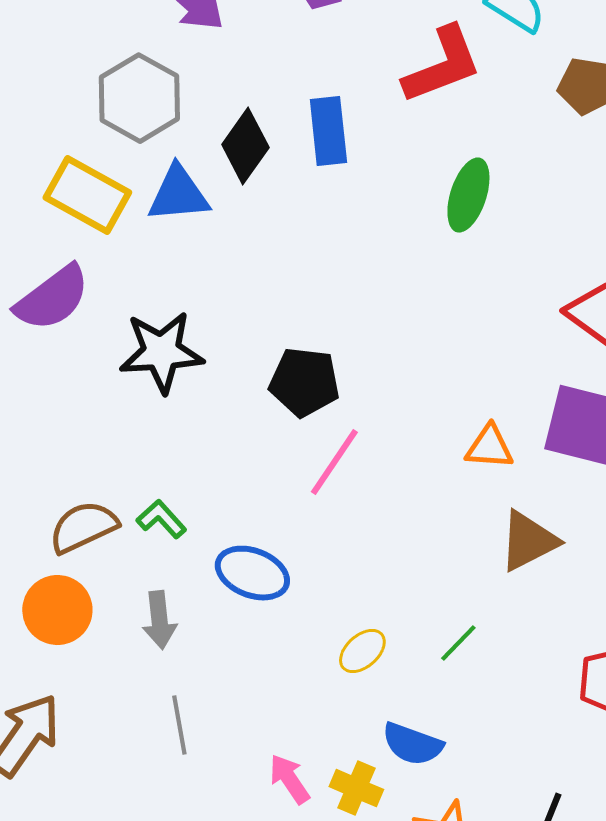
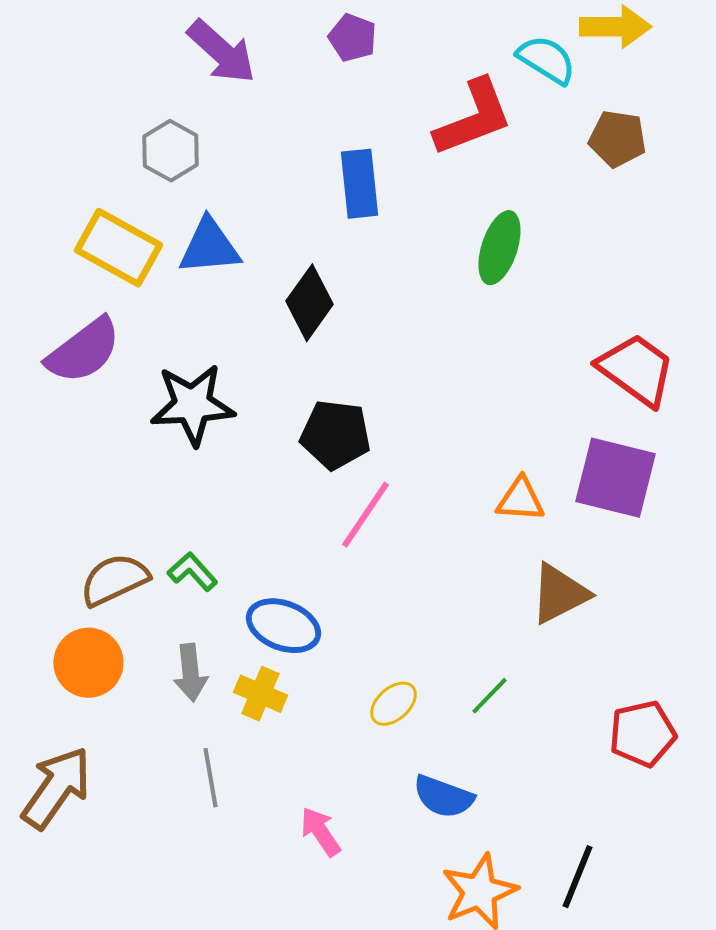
gray hexagon: (139, 98) -> (170, 151), size x0.7
black diamond: (245, 146) -> (309, 303), moved
yellow cross: (356, 788) -> (260, 694), moved

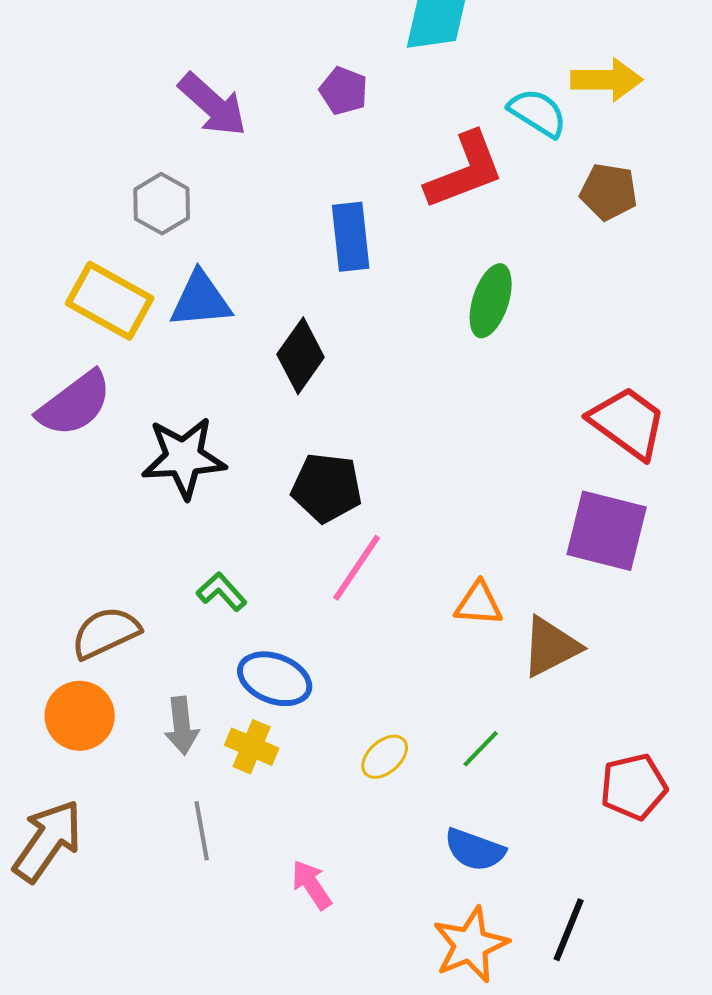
orange triangle: (520, 500) -> (479, 604), moved
green L-shape: (192, 572) -> (222, 592), moved
blue semicircle: (443, 797) -> (475, 850), moved

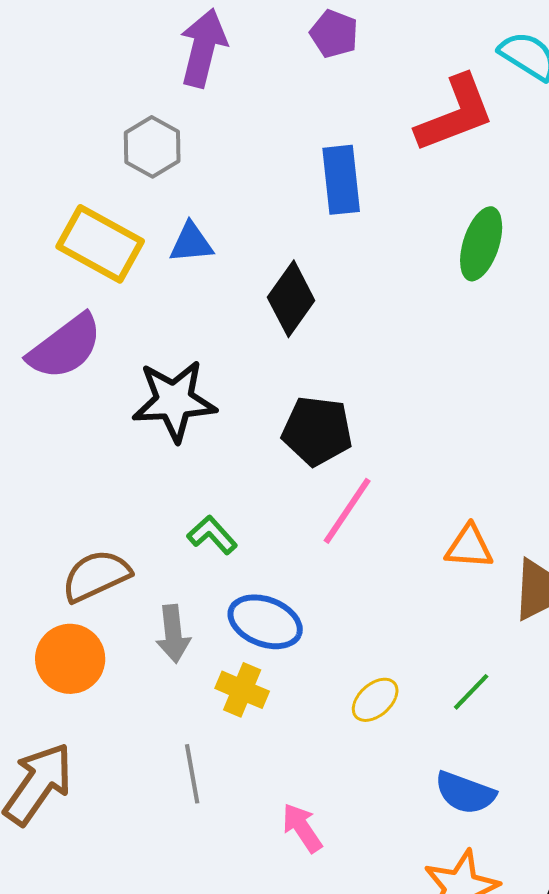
purple arrow: (213, 105) -> (203, 48), turned -118
blue triangle: (201, 300) -> (191, 243), size x0.7
gray arrow: (182, 726) -> (173, 634), moved

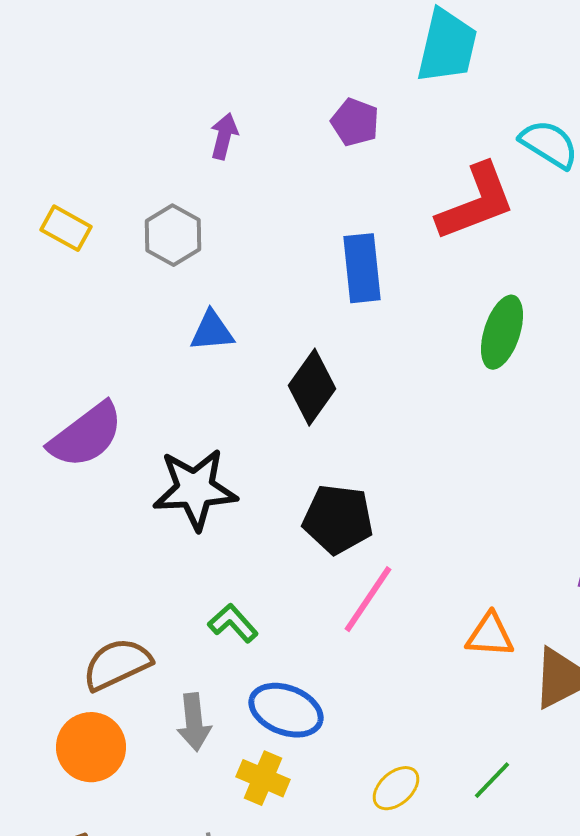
purple arrow: (203, 48) -> (224, 136), size x0.6
yellow rectangle: (100, 244) -> (66, 228), moved, size x0.6

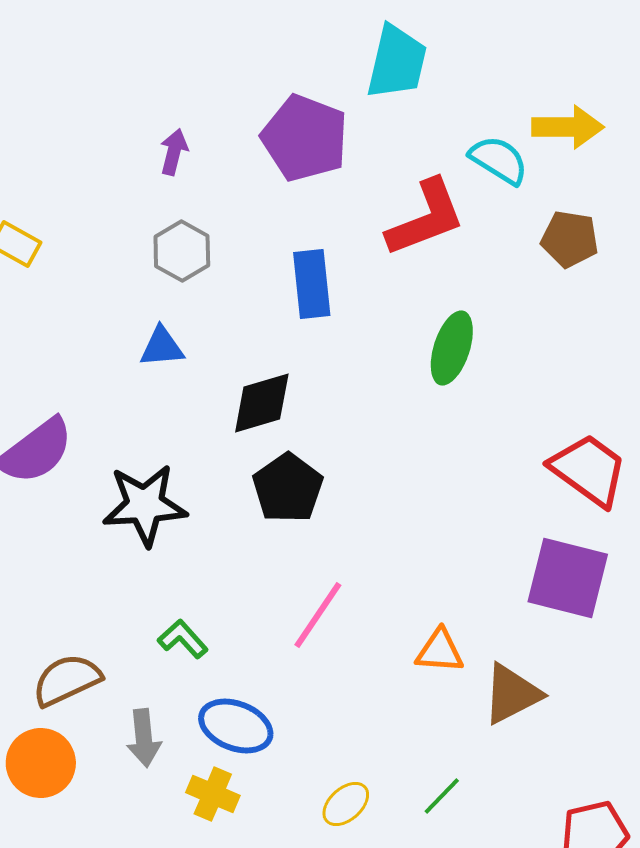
purple pentagon: (355, 122) -> (305, 138), size x1.8
gray hexagon: (173, 235) -> (182, 251), moved
black diamond: (312, 387) -> (262, 403), turned 38
black pentagon: (338, 519) -> (288, 488), moved, turned 30

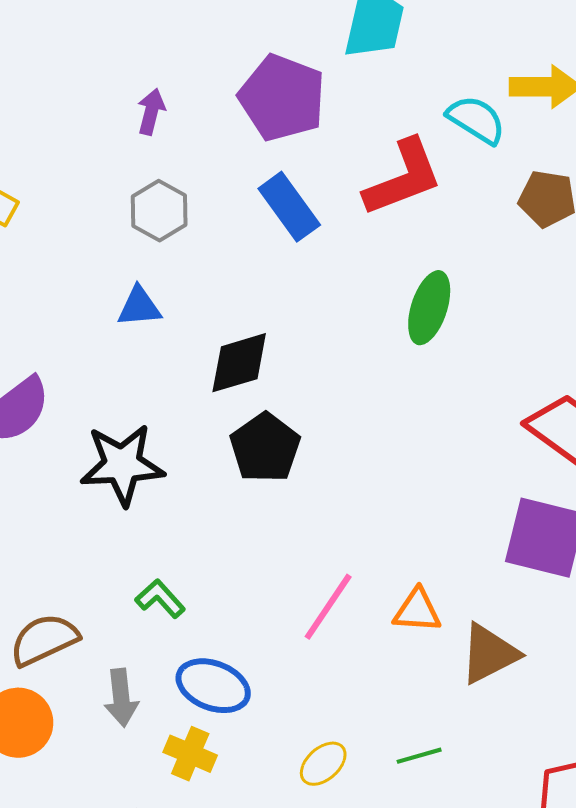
blue rectangle: (312, 284) -> (289, 207), moved, turned -30
pink line: (318, 615) -> (328, 607), moved
green line: (442, 796) -> (419, 756), turned 30

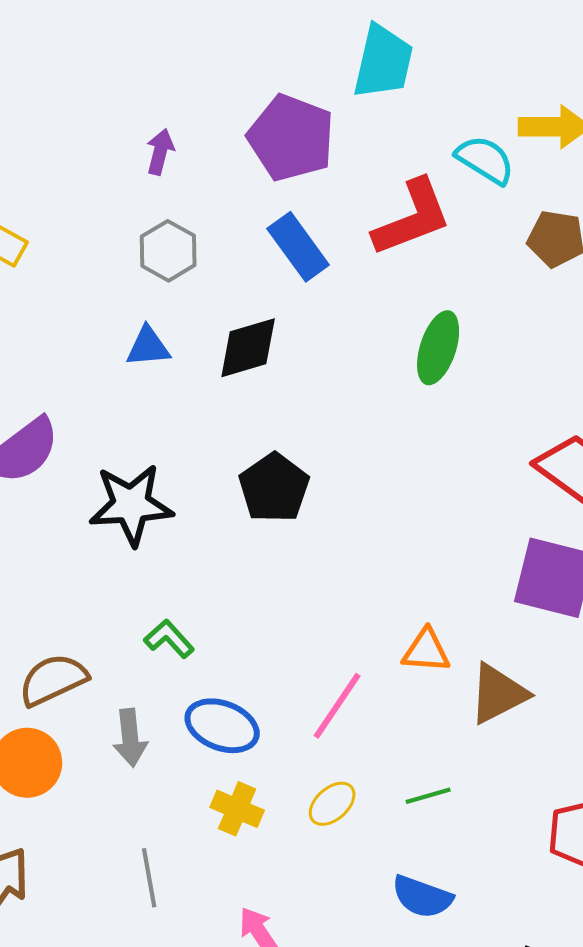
black diamond: (239, 363) -> (248, 348), moved
pink line: (328, 607) -> (337, 706), moved
yellow cross: (190, 754) -> (237, 809), moved

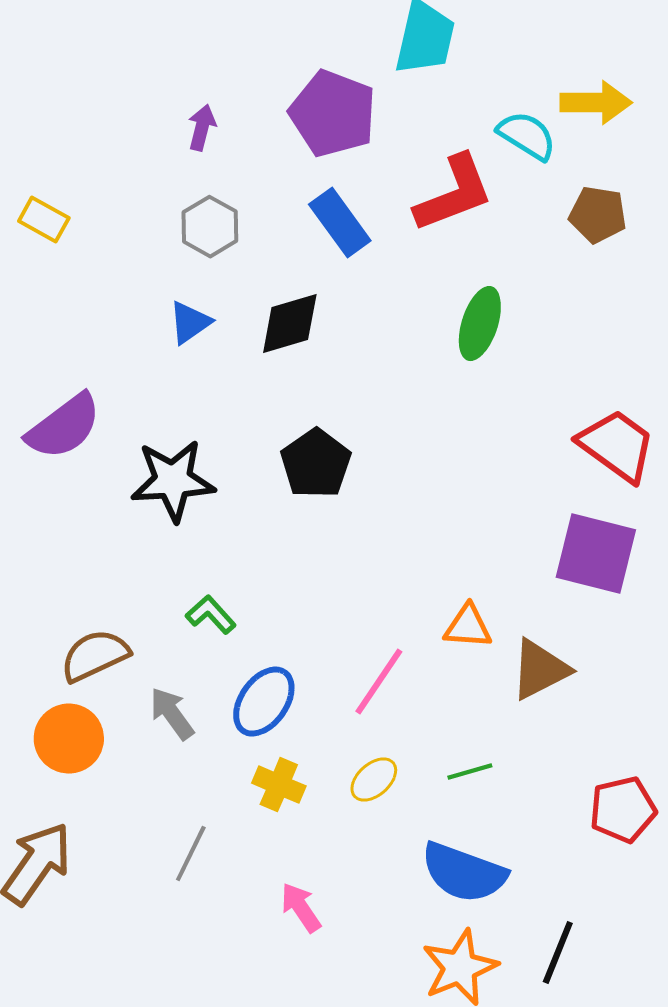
blue triangle: (148, 347) -> (190, 323), turned -30
blue ellipse: (222, 726) -> (264, 702), turned -76
gray arrow: (130, 738) -> (172, 714), turned 150
gray line: (149, 878) -> (191, 854), turned 36
blue semicircle: (422, 897) -> (464, 873), size x1.4

